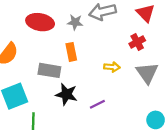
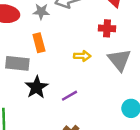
red cross: (137, 42) -> (107, 28), turned 35
black star: (66, 94) -> (37, 87), turned 30

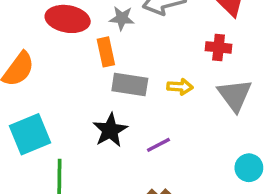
orange rectangle: (39, 43) -> (106, 52), moved
gray rectangle: (17, 63) -> (130, 84), moved

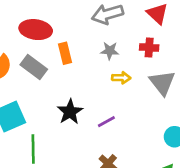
gray star: (122, 18) -> (110, 51), moved
gray rectangle: (130, 84) -> (34, 67), moved, turned 30

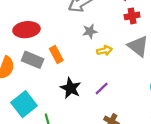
red cross: (149, 47) -> (132, 16), moved
orange rectangle: (65, 53) -> (56, 55), moved

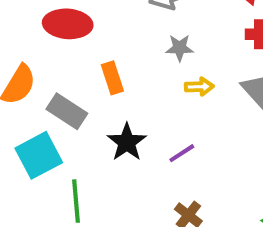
gray rectangle: (33, 60) -> (67, 111), moved

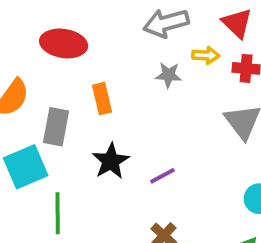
yellow arrow: (199, 87) -> (206, 55), moved
gray rectangle: (67, 111) -> (56, 127), turned 63

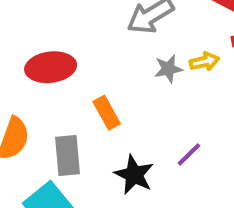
yellow arrow: (206, 55) -> (204, 62), moved
purple line: (162, 176) -> (189, 154), moved

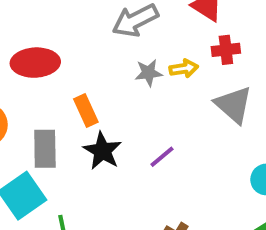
black star: (134, 175) -> (102, 151), moved

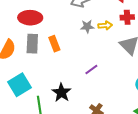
gray rectangle: (45, 149) -> (32, 44), moved
black star: (102, 151) -> (61, 93), moved

